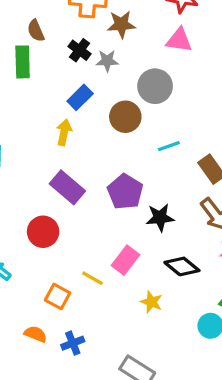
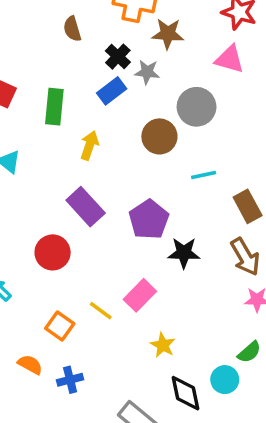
green rectangle: (23, 62) -> (54, 107), moved
blue rectangle: (80, 97) -> (112, 91), moved
black diamond: (182, 266) -> (186, 393), moved, turned 32

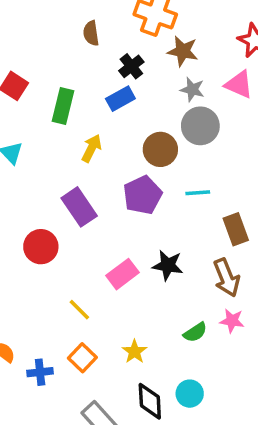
gray star: (147, 72) -> (192, 90), moved
purple pentagon: (149, 219) -> (143, 195), moved
pink rectangle: (140, 295) -> (123, 274), moved
orange square: (60, 326) -> (82, 358), moved
green semicircle: (249, 352) -> (195, 332), moved

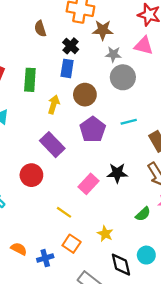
blue rectangle: (120, 99) -> (67, 68), turned -42
brown circle: (160, 149) -> (85, 95), moved

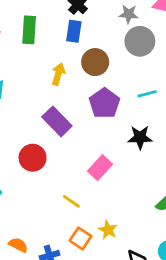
green rectangle: (30, 80) -> (29, 30), moved
black star: (117, 173) -> (140, 137), moved
yellow star: (105, 234) -> (108, 230), moved

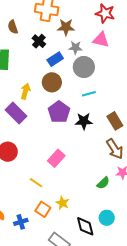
blue rectangle: (74, 31) -> (55, 59), moved, turned 49
cyan line: (147, 94) -> (89, 94), moved
purple rectangle: (57, 121) -> (16, 113), moved
black star: (140, 137) -> (84, 121), moved

